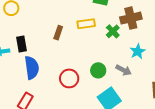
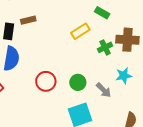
yellow rectangle: (86, 24) -> (80, 31), turned -42
brown rectangle: (58, 33) -> (28, 20), moved, turned 40

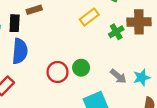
cyan star: (124, 76) -> (142, 78), moved
green circle: (78, 82) -> (81, 68), moved

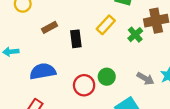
black rectangle: (15, 23) -> (76, 39), moved
blue semicircle: (20, 51) -> (43, 71), turned -95

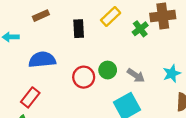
brown rectangle: (50, 27) -> (41, 16), moved
gray arrow: (145, 79) -> (136, 75), moved

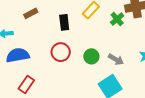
blue semicircle: (42, 60) -> (18, 55), moved
red circle: (84, 77) -> (61, 52), moved

